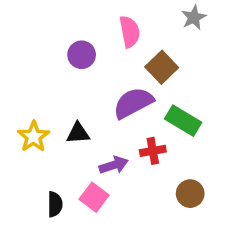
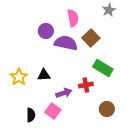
purple semicircle: (133, 103) -> (66, 43), moved, turned 40

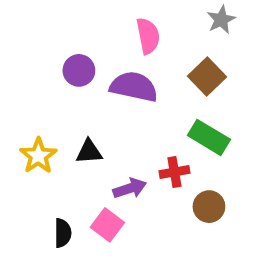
purple circle: (46, 31) -> (79, 70), moved
brown square: (91, 38) -> (207, 77), moved
brown circle: (107, 109) -> (209, 207), moved

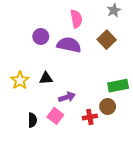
green rectangle: (209, 137) -> (118, 86), moved, turned -42
red cross: (174, 172) -> (90, 117), moved

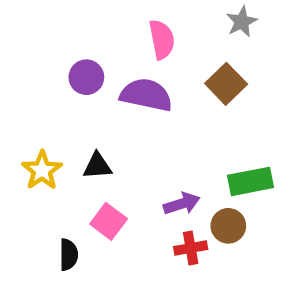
purple arrow: (67, 97) -> (182, 204), moved
pink square: (55, 116) -> (109, 221), moved

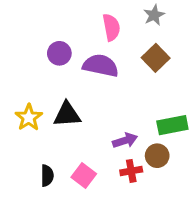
gray star: (242, 22) -> (154, 15), moved
black triangle: (97, 166) -> (67, 114), size x1.4
pink square: (109, 221) -> (84, 176), moved

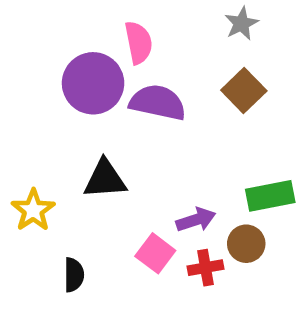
pink semicircle: (111, 27) -> (138, 43), moved
purple circle: (59, 53) -> (93, 83), size x1.6
yellow star: (29, 117) -> (33, 210), moved
pink square: (84, 176) -> (155, 253), moved

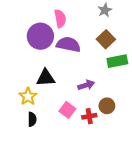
green rectangle: (270, 196) -> (117, 61), moved
yellow star: (33, 210) -> (28, 96), moved
purple arrow: (196, 220) -> (86, 85), moved

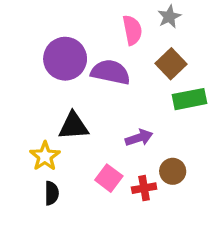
pink semicircle: (60, 19) -> (132, 30), moved

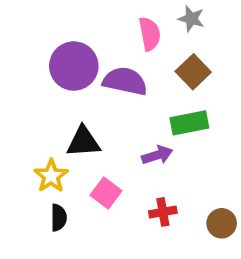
gray star: (169, 17) -> (191, 19), turned -30
green rectangle: (189, 99) -> (189, 123), moved
brown circle: (173, 171) -> (222, 223), moved
pink square: (109, 178) -> (106, 193), moved

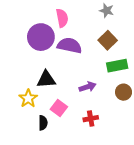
pink semicircle: (150, 34) -> (62, 18), moved
green rectangle: (189, 123) -> (117, 66), moved
black semicircle: (59, 218) -> (43, 123), moved
brown circle: (222, 223) -> (124, 92), moved

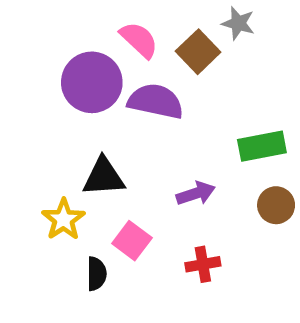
pink semicircle: (62, 18) -> (139, 40), turned -36
brown square: (108, 40) -> (198, 52), moved

